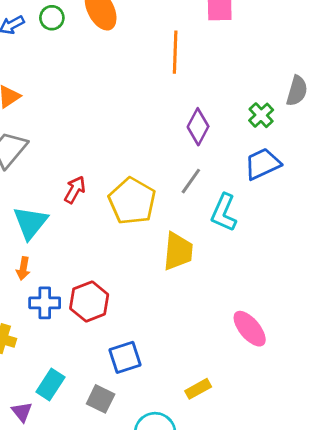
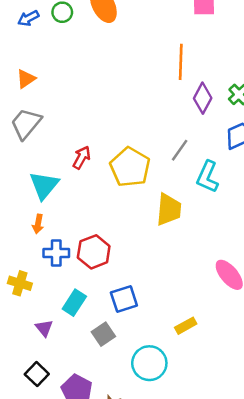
orange line: (175, 52) -> (181, 62), moved
purple diamond: (198, 127) -> (203, 98), moved
cyan rectangle: (50, 385) -> (74, 303), moved
gray square: (101, 399) -> (103, 334), turned 30
purple triangle: (22, 412) -> (44, 328), moved

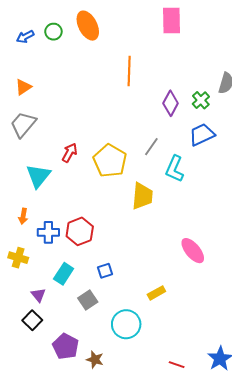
orange line: (181, 62) -> (129, 71), moved
orange arrow: (38, 224) -> (23, 216), moved
blue square: (124, 299) -> (105, 271), size x0.7
black square: (37, 374) -> (32, 320), moved

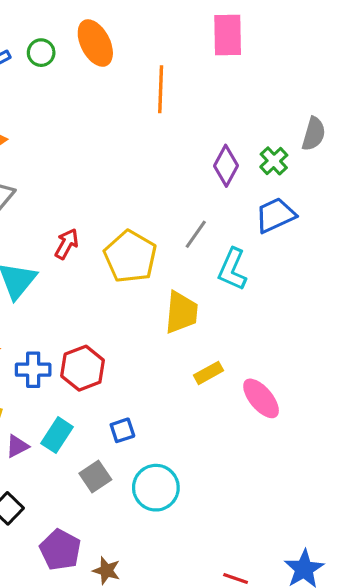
orange line: (129, 71) -> (161, 89), moved
yellow rectangle: (156, 293) -> (208, 373), moved
purple triangle: (38, 295) -> (17, 446), moved, turned 42
cyan circle: (126, 324) -> (156, 488), moved

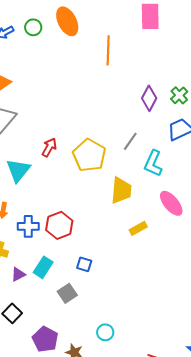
pink ellipse: (261, 398) -> (171, 203), moved
blue square: (122, 430) -> (84, 264), turned 35
cyan circle: (156, 488) -> (105, 332), moved, size x0.6

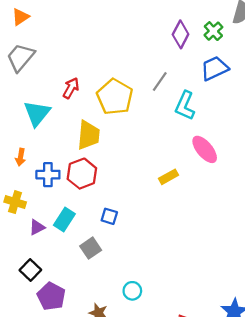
yellow trapezoid: (121, 190) -> (88, 135), moved
purple pentagon: (45, 339) -> (51, 296), moved

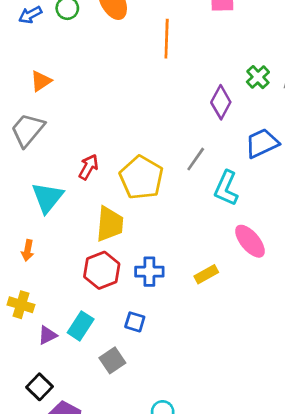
orange triangle: (21, 17) -> (41, 81), moved
green cross: (213, 31) -> (258, 77), moved
blue cross: (48, 175) -> (149, 272), moved

